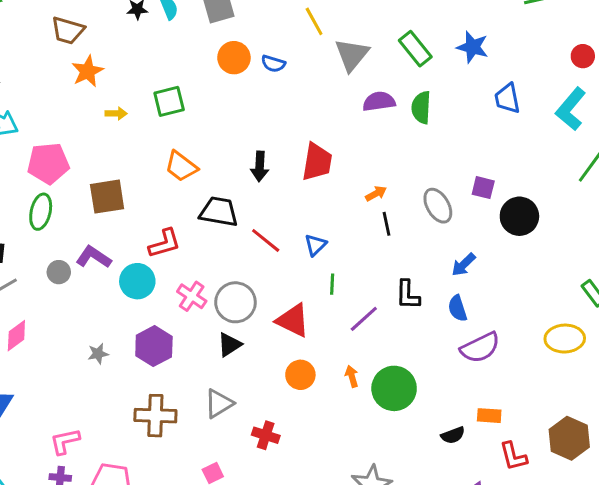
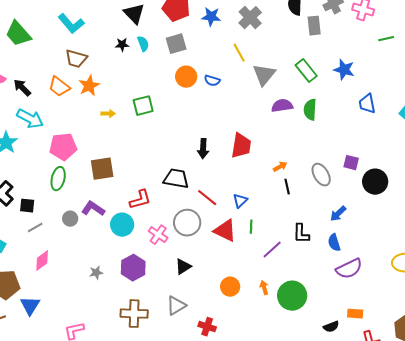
orange trapezoid: (181, 166) -> (59, 87), moved
gray circle: (235, 302) -> (187, 223), moved
red triangle: (293, 320) -> (225, 231), moved

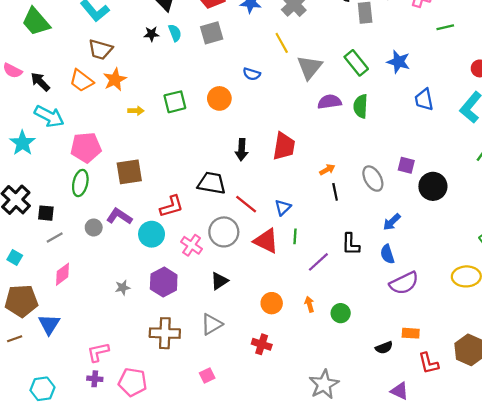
orange circle: (186, 77) -> (219, 98), moved
green circle: (292, 296) -> (341, 313), size x0.6
red cross: (207, 327) -> (262, 344), moved

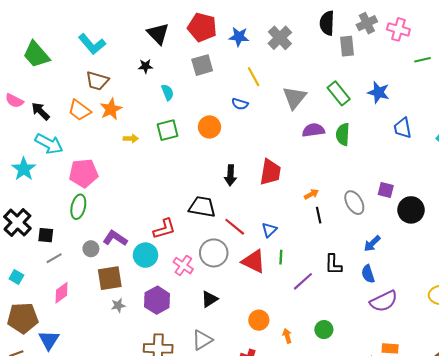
cyan semicircle: (175, 33) -> (168, 92), moved
yellow line: (282, 43) -> (254, 77), moved
brown square: (129, 172) -> (110, 278), moved
orange arrow: (309, 304) -> (287, 336), moved

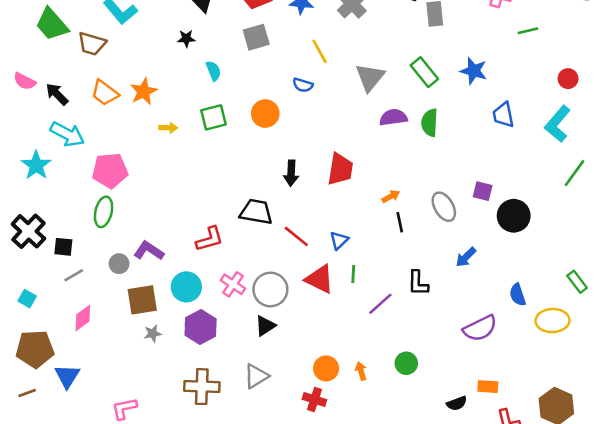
brown trapezoid: (97, 81) -> (92, 44), moved
gray circle: (214, 253) -> (270, 290), moved
cyan circle: (145, 255) -> (186, 287), moved
blue semicircle: (368, 274) -> (518, 295), moved
orange circle: (259, 320) -> (326, 368), moved

